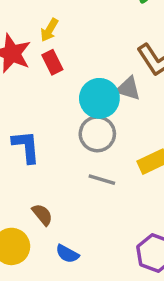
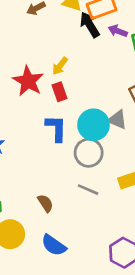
blue L-shape: (26, 147) -> (56, 128), moved
brown semicircle: (42, 215) -> (45, 203), moved
blue semicircle: (67, 254) -> (54, 245), size x1.4

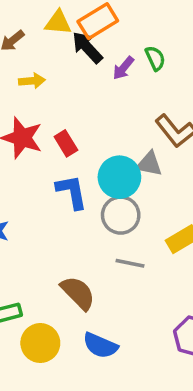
purple arrow: (118, 31) -> (123, 68), moved, turned -60
yellow arrow: (60, 66) -> (32, 81), moved, turned -120
brown semicircle: (45, 203) -> (78, 293), size x1.5

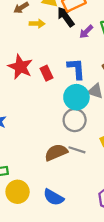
yellow arrow: (32, 81) -> (37, 24), moved
blue L-shape: (72, 192) -> (76, 69), moved
brown semicircle: (78, 293) -> (56, 152), moved, turned -75

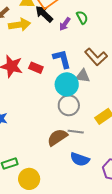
yellow arrow: (37, 24) -> (19, 25), size x1.5
red rectangle: (46, 73) -> (36, 68), turned -32
blue semicircle: (54, 197) -> (80, 159), moved

